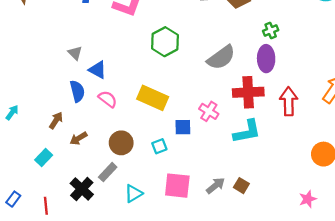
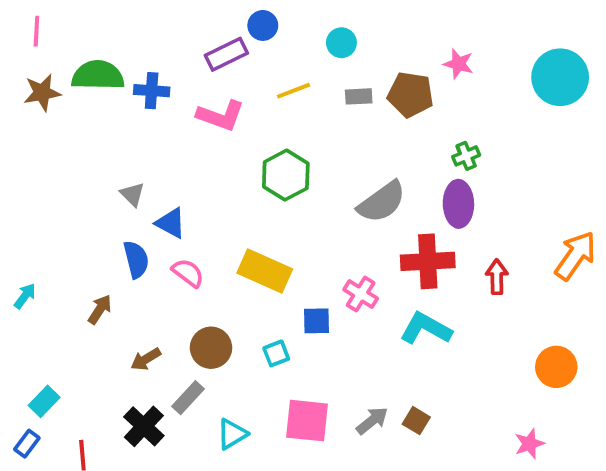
red arrow: (289, 101) -> (497, 277), size x0.7
cyan L-shape: (247, 132) -> (426, 329), turned -140
brown arrow: (78, 138) -> (146, 359), moved
cyan rectangle: (44, 157) -> (44, 401), moved

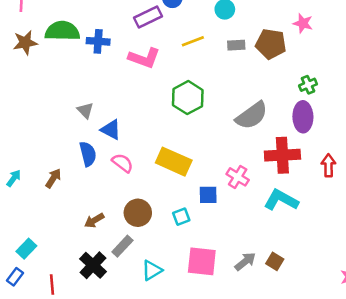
brown arrow: (100, 309) -> (53, 178), moved

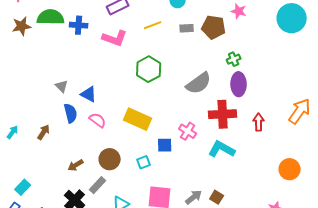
green cross: (308, 85) -> (234, 59), moved
gray triangle: (85, 110) -> (62, 86), moved

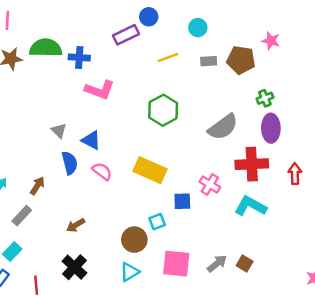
pink L-shape: (115, 38) -> (100, 90), moved
brown circle: (110, 159) -> (134, 240), moved
gray rectangle: (98, 185) -> (22, 216), moved

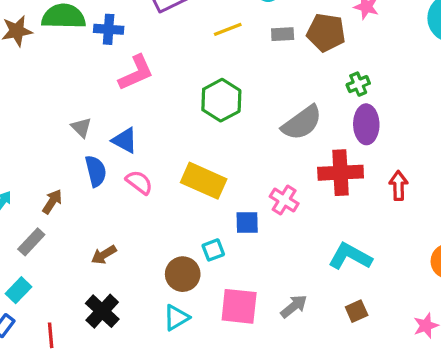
pink L-shape: (100, 90) -> (136, 73), turned -44
cyan L-shape: (251, 206) -> (350, 256), moved
brown square: (245, 264) -> (357, 311), moved, turned 35

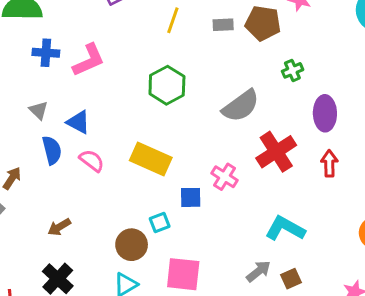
blue cross: (109, 29) -> (46, 53), moved
yellow line: (228, 29) -> (173, 20), turned -50
purple ellipse: (366, 124) -> (325, 113), moved
red cross: (341, 173) -> (276, 152), turned -30
gray arrow: (294, 306) -> (259, 271), moved

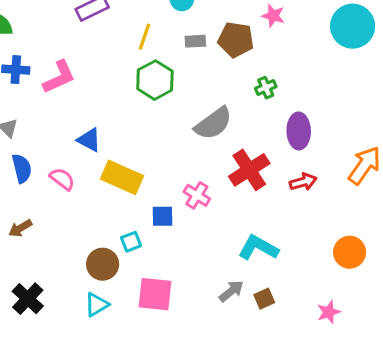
green hexagon: (167, 85) -> (155, 80), moved
blue triangle: (78, 122) -> (89, 140), moved
red arrow: (329, 163) -> (303, 182), turned 75
brown arrow: (59, 227) -> (20, 228), moved

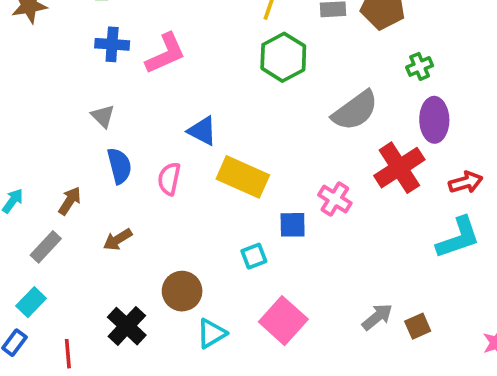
purple ellipse: (299, 131) -> (434, 120), moved
pink semicircle: (62, 179) -> (169, 179), turned -115
cyan L-shape: (258, 248) -> (458, 238), moved, turned 132
brown circle: (103, 264) -> (182, 291), moved
pink square: (155, 294) -> (283, 321), turned 36

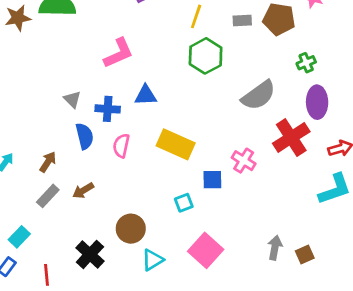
blue cross: (112, 44) -> (108, 109), moved
blue triangle: (202, 131) -> (146, 95), moved, turned -30
gray rectangle: (46, 247) -> (48, 196), moved
gray arrow: (377, 317) -> (275, 248), turned -40

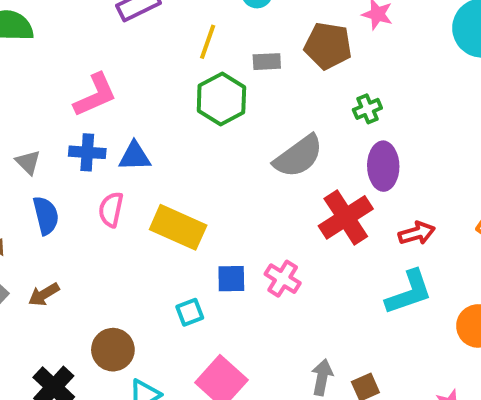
gray rectangle: (242, 21) -> (267, 62), moved
blue cross: (108, 109) -> (87, 152), moved
pink semicircle: (121, 146) -> (111, 210), moved
pink cross: (244, 161) -> (283, 279), moved

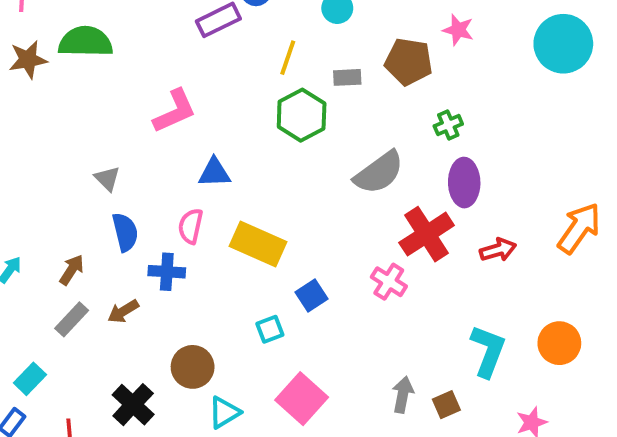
blue cross: (87, 152) -> (167, 272), moved
blue square: (231, 279) -> (312, 296), turned -32
pink cross: (283, 279) -> (389, 282), moved
cyan L-shape: (409, 292) -> (488, 351), moved, turned -50

